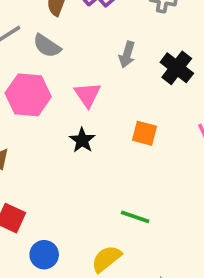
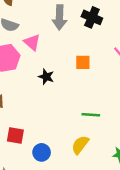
gray arrow: (127, 55) -> (60, 17), size x1.5
pink triangle: (87, 95) -> (32, 42), moved

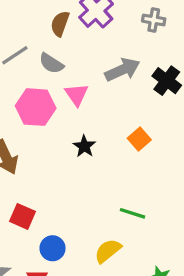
gray arrow: (60, 17) -> (122, 70), turned -130
orange square: (83, 62) -> (139, 139), turned 35

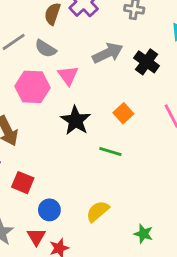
black star: (84, 146) -> (76, 120), size x1.5
green line: (132, 213) -> (110, 152), moved

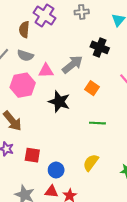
gray arrow: (108, 53) -> (72, 64), moved
pink triangle: (68, 75) -> (46, 71), turned -42
green line: (110, 152) -> (97, 123), moved
red triangle: (36, 237) -> (51, 192), turned -40

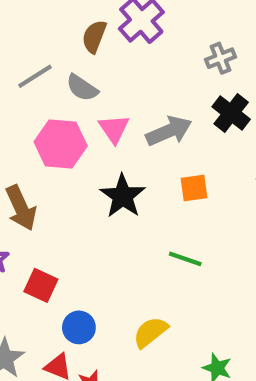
gray cross: (82, 12) -> (221, 58), moved, turned -32
pink triangle: (46, 71) -> (114, 129), turned 42
orange square: (92, 88) -> (194, 188), turned 32

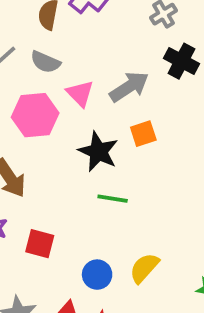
orange square: (194, 188) -> (143, 134), moved
green line: (185, 259) -> (113, 199), moved
blue circle: (79, 327) -> (97, 275), moved

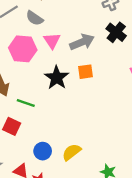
green line: (113, 199) -> (26, 103), moved

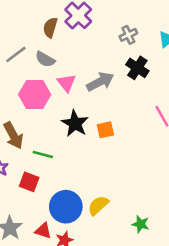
orange square: (85, 72) -> (105, 130), moved
blue circle: (43, 151) -> (66, 207), size x1.6

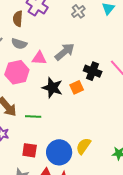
black cross: (137, 68) -> (93, 71), moved
pink triangle: (67, 83) -> (39, 58), turned -35
red square: (29, 182) -> (30, 150), moved

